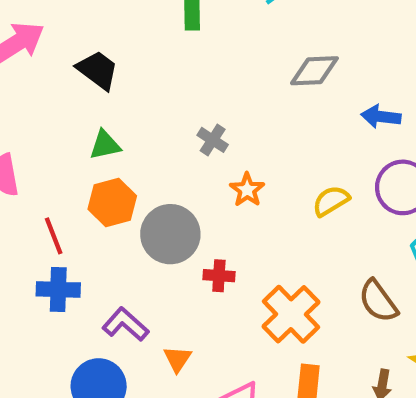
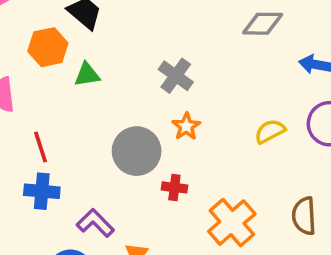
gray cross: (213, 140) -> (176, 76), size x1.4
orange star: (247, 190) -> (186, 126), moved
orange hexagon: (112, 202) -> (48, 47), moved
brown semicircle: (378, 301) -> (304, 216), turned 30

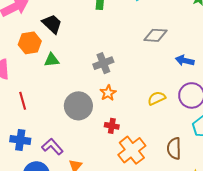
gray cross: (176, 76) -> (103, 63), turned 30
red cross: (174, 187) -> (112, 126), moved
blue cross: (42, 191) -> (20, 140), moved

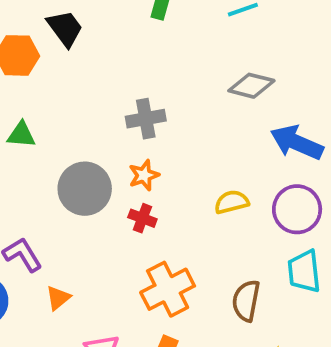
green triangle: (52, 60) -> (21, 135), moved
blue arrow: (185, 61) -> (297, 142), size x1.5
red cross: (112, 126) -> (142, 218), moved

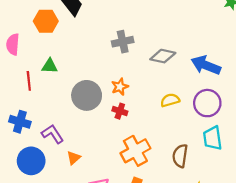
gray diamond: (251, 86) -> (163, 56), moved
gray cross: (146, 119) -> (123, 42), moved

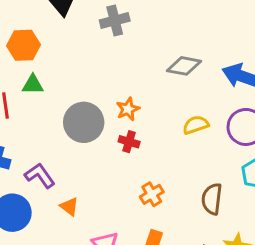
orange hexagon: (46, 21) -> (24, 45), moved
gray cross: (123, 42) -> (115, 21), moved
orange cross: (135, 151) -> (152, 194), size x0.6
orange triangle: (74, 158) -> (69, 207), turned -40

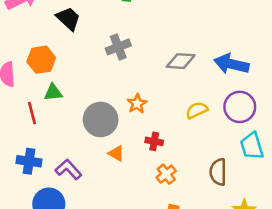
gray cross: (115, 21) -> (118, 47), moved
red cross: (129, 142) -> (154, 141), moved
orange triangle: (69, 207) -> (116, 153), moved

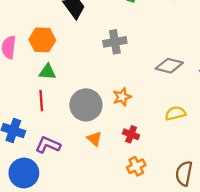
red line: (32, 113) -> (41, 101), moved
purple L-shape: (68, 169) -> (48, 145), turned -35

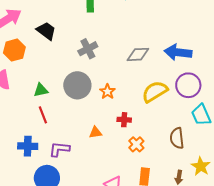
orange hexagon: (42, 40) -> (14, 50), moved
gray circle: (86, 105) -> (77, 85), moved
yellow semicircle: (175, 113) -> (155, 92), size x1.5
orange triangle: (94, 139) -> (96, 132), turned -32

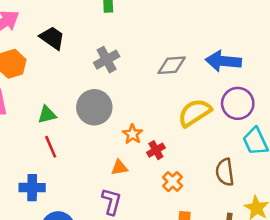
orange star: (107, 92) -> (133, 134), moved
red cross: (124, 120) -> (156, 150), turned -32
purple L-shape: (59, 149) -> (112, 201), moved, turned 100

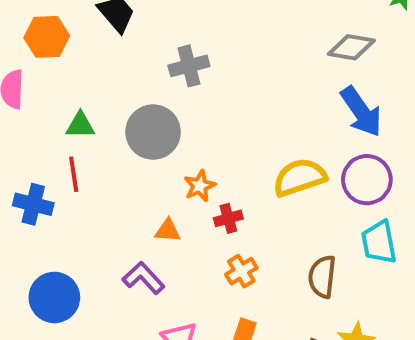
blue arrow: (223, 61) -> (361, 112), turned -144
gray diamond: (172, 65) -> (351, 47), moved
blue cross: (32, 188) -> (33, 204), moved
purple L-shape: (112, 201) -> (143, 278), turned -72

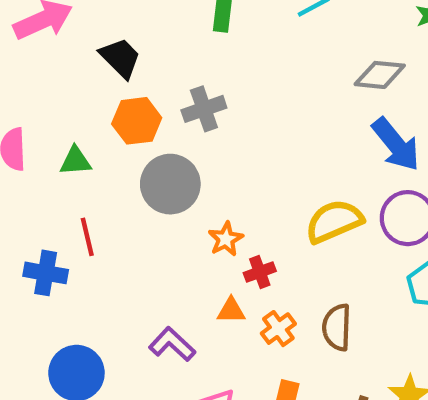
orange hexagon: (47, 37) -> (137, 121), moved
green triangle: (80, 125) -> (75, 161), moved
orange triangle: (168, 231) -> (231, 311), moved
brown semicircle: (322, 277) -> (337, 327), moved

